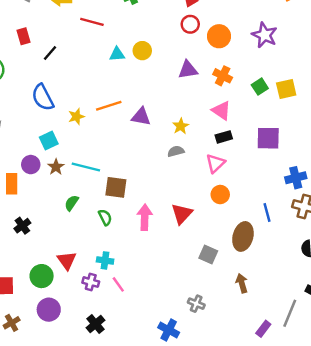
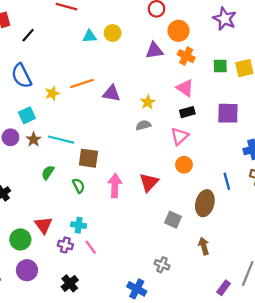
orange circle: (219, 36) -> (179, 31), moved
green square: (260, 87) -> (220, 66), turned 32

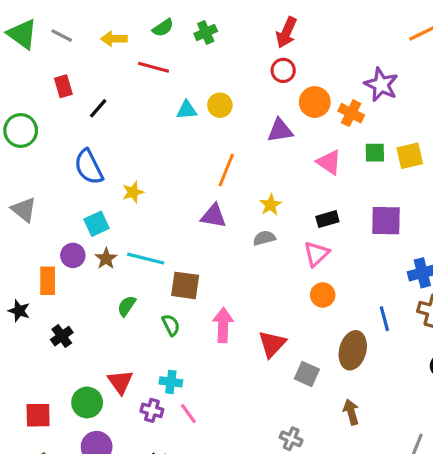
orange cross: (186, 56) -> (351, 113), moved
orange line: (82, 84) -> (226, 170), moved, turned -50
pink triangle: (185, 88) -> (329, 162), moved
purple triangle: (112, 93) -> (214, 216), moved
red triangle: (149, 182) -> (272, 344), moved

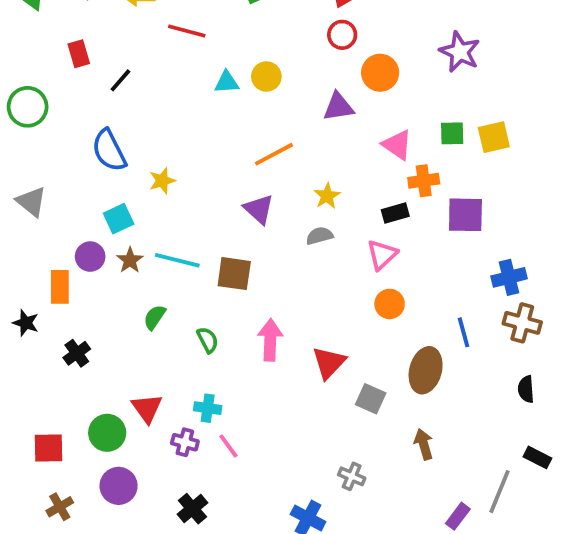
orange cross: (351, 113) -> (424, 181), moved, turned -35
orange line: (226, 170) -> (274, 154), turned 40
purple triangle: (214, 216) -> (259, 209), turned 32
brown square: (185, 285) -> (234, 274), moved

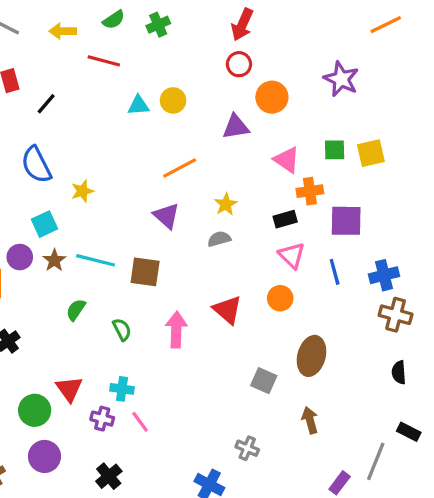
pink triangle: (382, 255) -> (292, 255), moved, turned -32
blue line: (463, 332) -> (335, 272), moved
red triangle: (329, 363) -> (227, 310), moved, turned -32

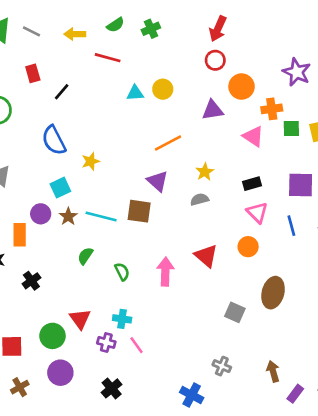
orange cross: (310, 191) -> (272, 109), moved
brown square: (145, 272) -> (139, 211), moved
brown arrow: (310, 420) -> (273, 371), moved

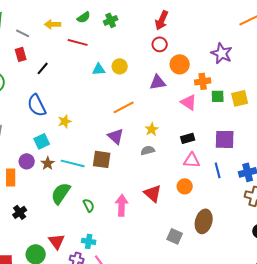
gray line: (31, 31) -> (23, 33), moved
pink triangle: (257, 213) -> (192, 160), turned -42
green semicircle: (85, 256) -> (61, 193), size x1.6

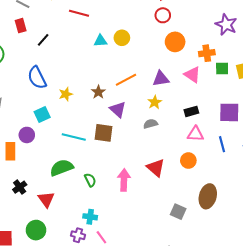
orange circle: (180, 64) -> (175, 42), moved
purple triangle: (158, 82) -> (161, 79), moved
brown star: (48, 163) -> (98, 92), moved
green semicircle: (61, 193) -> (62, 168), turned 35
red triangle: (57, 241) -> (46, 199), moved

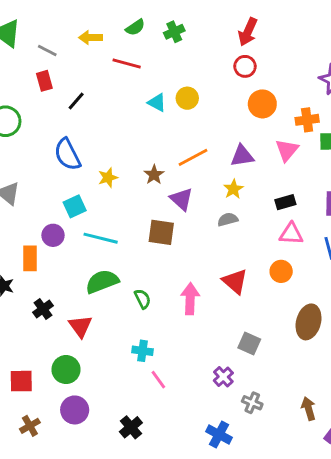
cyan triangle: (100, 41) -> (157, 102), turned 32
pink triangle: (192, 75) -> (287, 150), turned 36
cyan line: (74, 137) -> (101, 238), moved
gray square: (178, 212) -> (249, 344), moved
purple cross: (78, 235) -> (223, 377), moved, turned 32

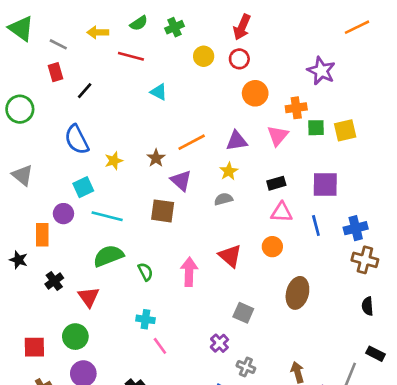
yellow circle: (187, 98) -> (204, 56), moved

